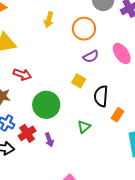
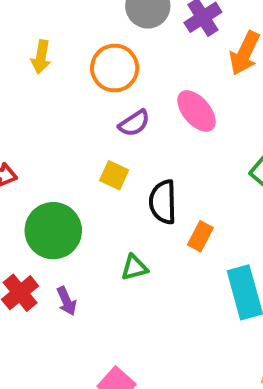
green triangle: (84, 127) -> (134, 268), turned 32

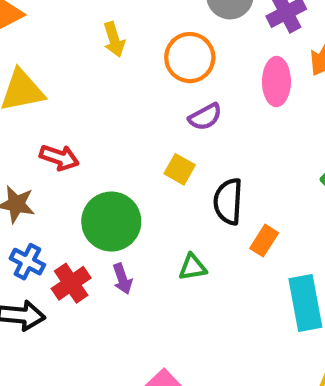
yellow arrow: (41, 57) -> (114, 39), turned -32
pink ellipse: (196, 111) -> (276, 82), moved, turned 36
purple arrow: (67, 301) -> (122, 279), moved

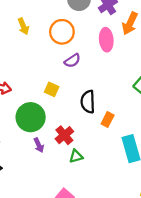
yellow square: (180, 169) -> (52, 89), moved
green triangle: (193, 267) -> (76, 156), moved
red cross: (71, 283) -> (64, 135), moved

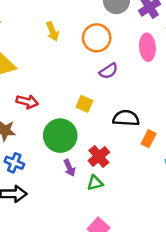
black semicircle: (88, 102) -> (126, 118), turned 95
green triangle: (76, 156) -> (95, 183), moved

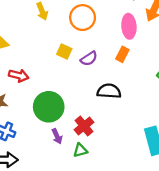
purple semicircle: (109, 71) -> (89, 59), moved
yellow square: (84, 104) -> (64, 52), moved
orange rectangle: (149, 139) -> (122, 54), moved

